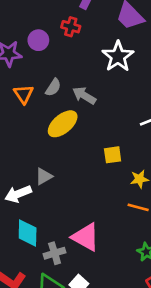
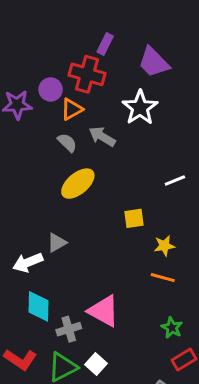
red cross: (71, 27) -> (87, 74), size x1.6
gray semicircle: (53, 87) -> (67, 143), turned -78
orange triangle: (24, 94) -> (72, 109), moved, turned 35
gray arrow: (84, 95) -> (102, 137), moved

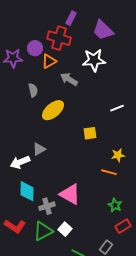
white star: (140, 108) -> (94, 60), turned 30
gray semicircle: (67, 143) -> (33, 90), moved, turned 32
yellow star: (164, 246) -> (118, 155), moved

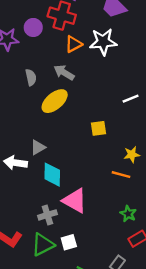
orange triangle: (49, 61) -> (74, 44), moved
gray arrow: (69, 79) -> (64, 73), moved
white arrow: (20, 162) -> (15, 163), turned 30
cyan diamond: (27, 191) -> (52, 175), moved
white square: (65, 229) -> (69, 242), turned 32

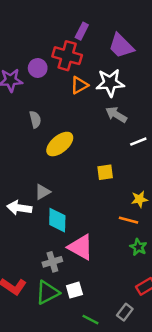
gray arrow: (64, 73) -> (116, 115), moved
green star: (128, 214) -> (138, 247), moved

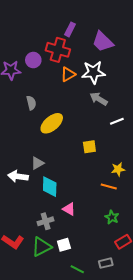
pink triangle: (81, 247) -> (69, 209), size x0.6
green star: (138, 247) -> (112, 217), moved
gray rectangle: (125, 312) -> (106, 263), turned 40

